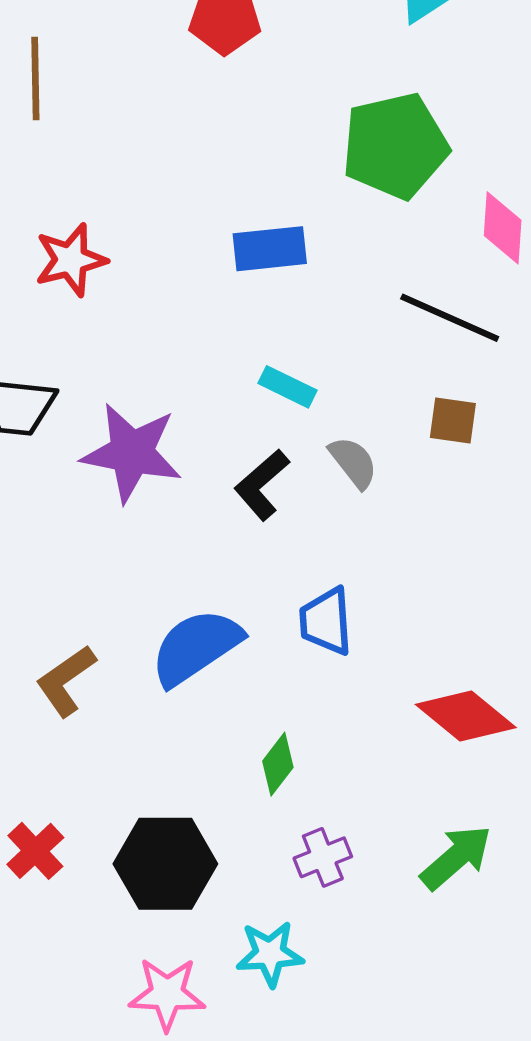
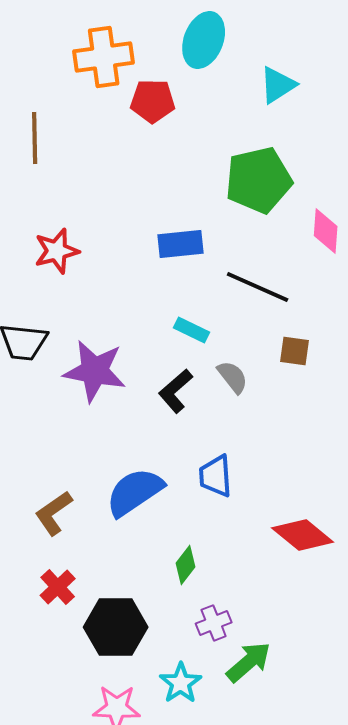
black line: (450, 318) -> (258, 287), moved
red cross: (35, 851) -> (58, 587), moved
green arrow: (456, 857) -> (249, 662), moved
cyan star: (270, 954) -> (181, 683), turned -30

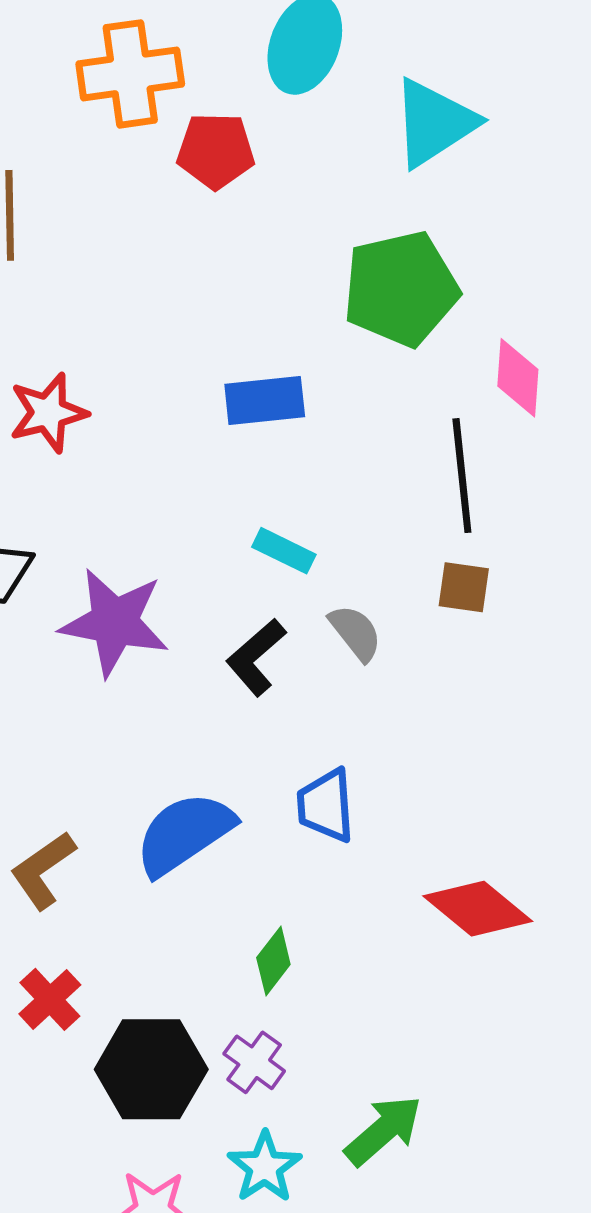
cyan triangle: (278, 85) -> (434, 123), size x1.4
black line: (258, 287) -> (462, 476), moved, turned 60
purple cross: (214, 623) -> (254, 1062), moved, turned -32

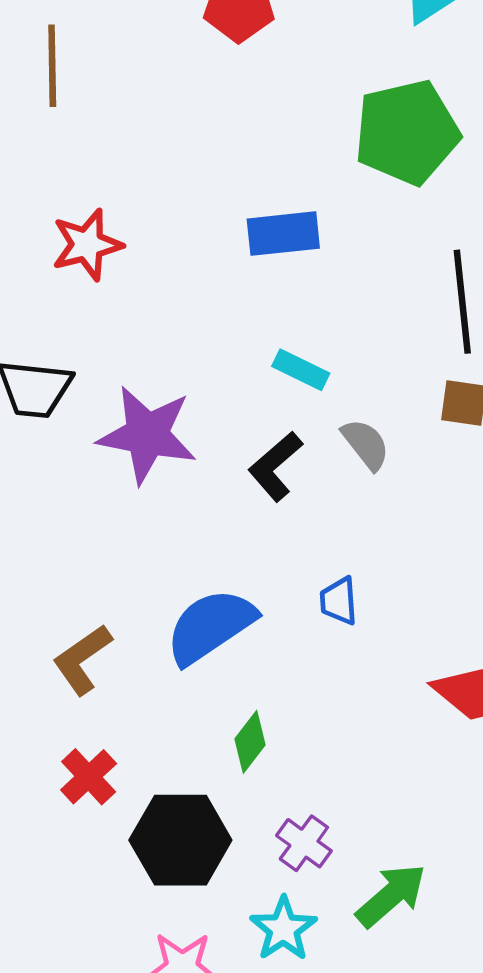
blue trapezoid: (326, 806) -> (339, 601), size x0.7
green diamond: (273, 961) -> (250, 742), moved
purple cross: (254, 1062) -> (304, 843), moved

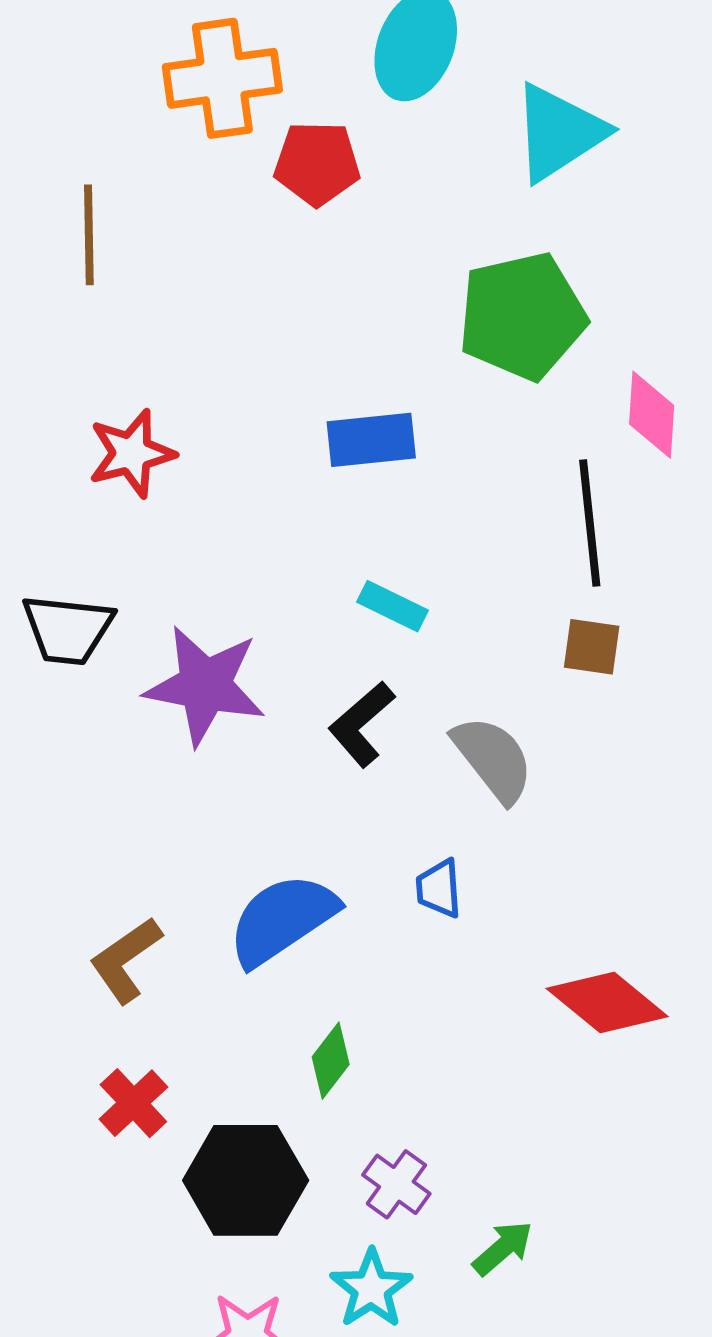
gray semicircle: (366, 444) -> (493, 759), moved, size x1.4
green arrow: (391, 895) -> (503, 1248), size x0.7

